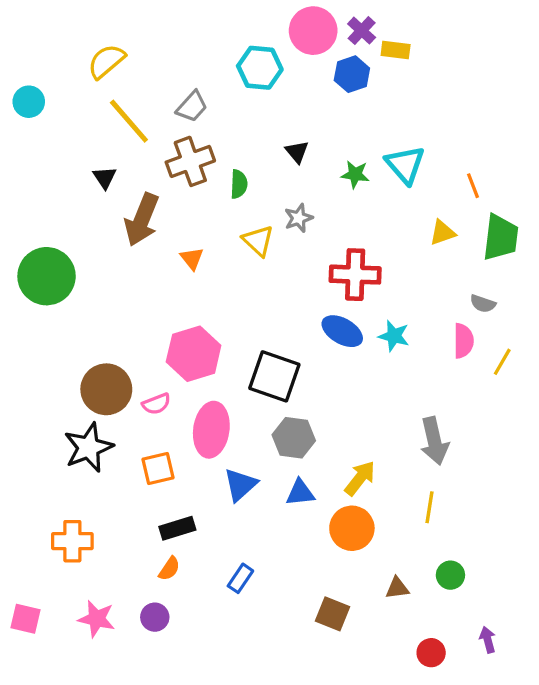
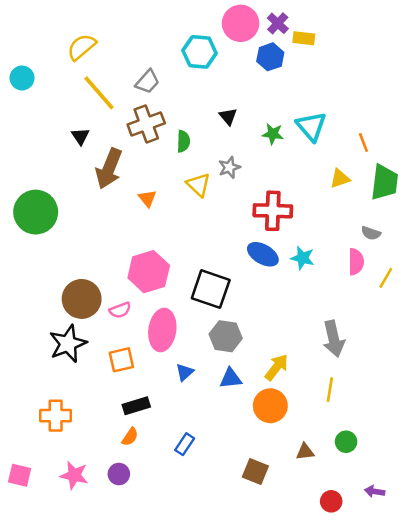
blue triangle: (240, 485) -> (185, 372), size x0.7
purple arrow: (488, 640) -> (375, 491), turned -66

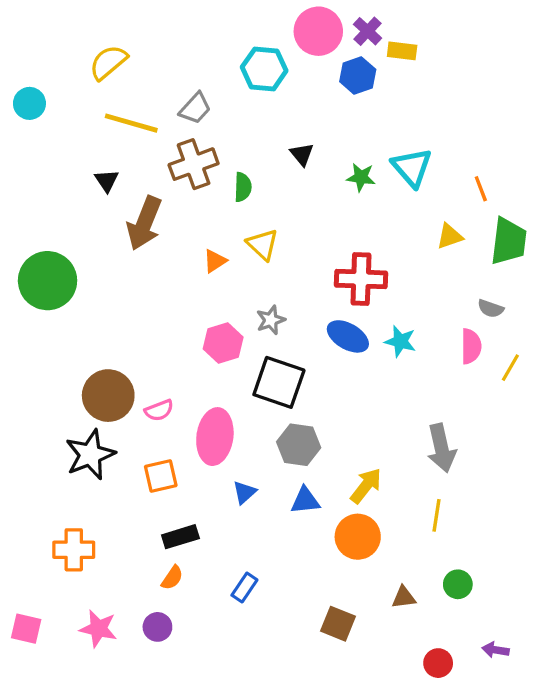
yellow line: (99, 93) -> (131, 123), turned -33
gray star: (229, 167) -> (271, 320), moved
orange triangle: (147, 198) -> (215, 261), moved, turned 36
pink hexagon: (149, 272) -> (223, 343), moved, size x0.7

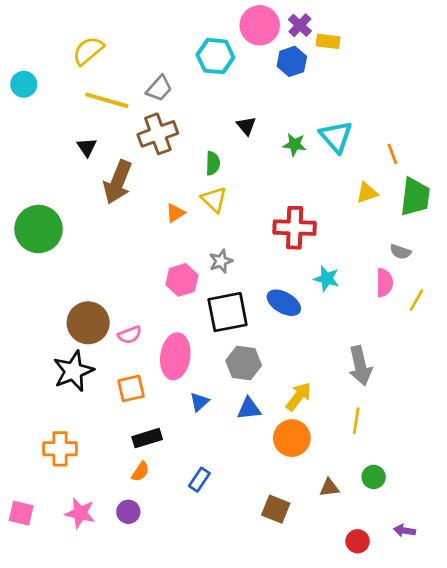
green semicircle: (243, 187) -> (213, 163), moved
blue ellipse: (348, 336) -> (284, 303), moved
black square: (279, 382) -> (228, 312), turned -30

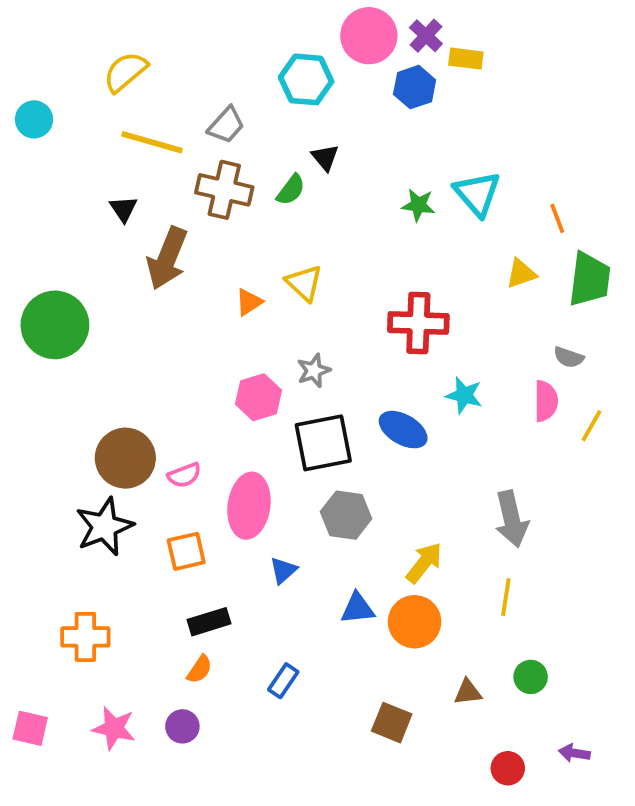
black triangle: (246, 126) -> (325, 157), moved
brown cross: (158, 134) -> (224, 190), turned 33
green semicircle: (213, 163) -> (291, 190), moved, turned 35
blue triangle: (249, 409) -> (357, 608), moved

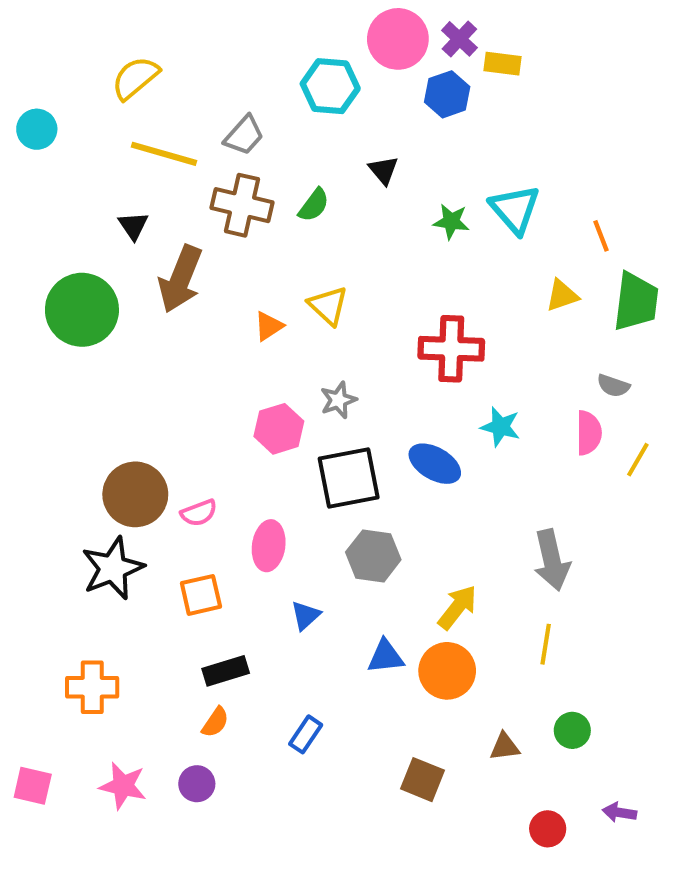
black triangle: (325, 157) -> (384, 170), moved
green circle: (55, 325) -> (82, 310), moved
pink ellipse: (249, 506) -> (269, 546), size x0.7

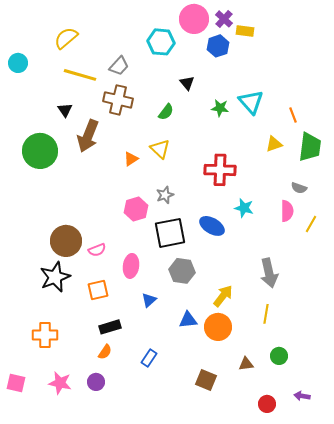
green semicircle: (314, 205) -> (166, 112), moved

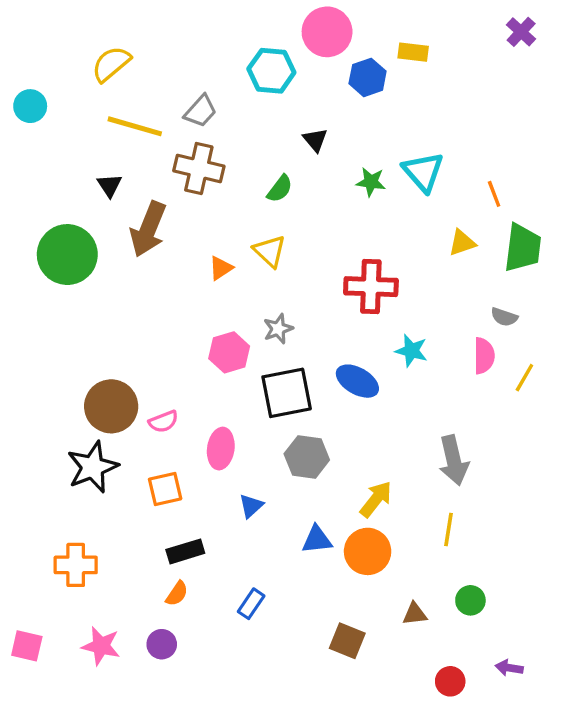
purple cross: (224, 19) -> (521, 32), moved

